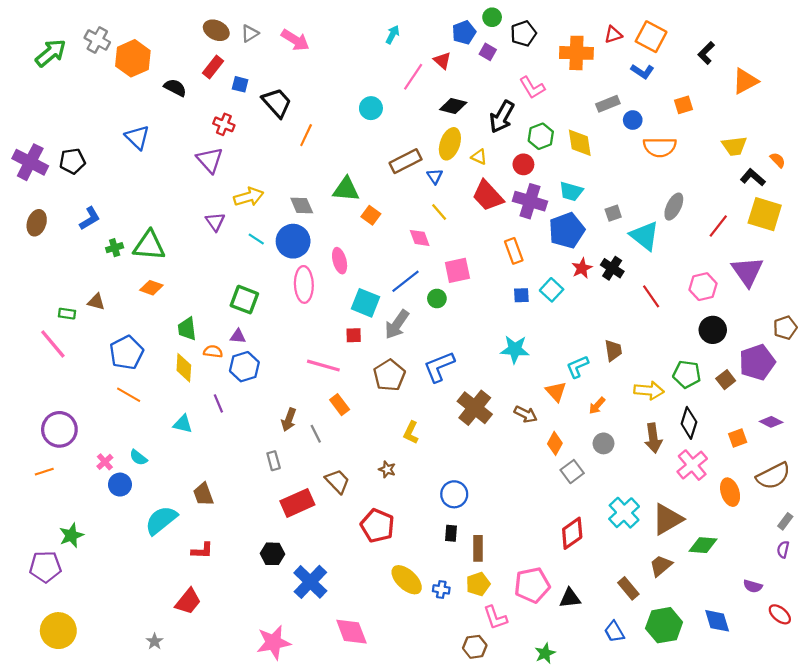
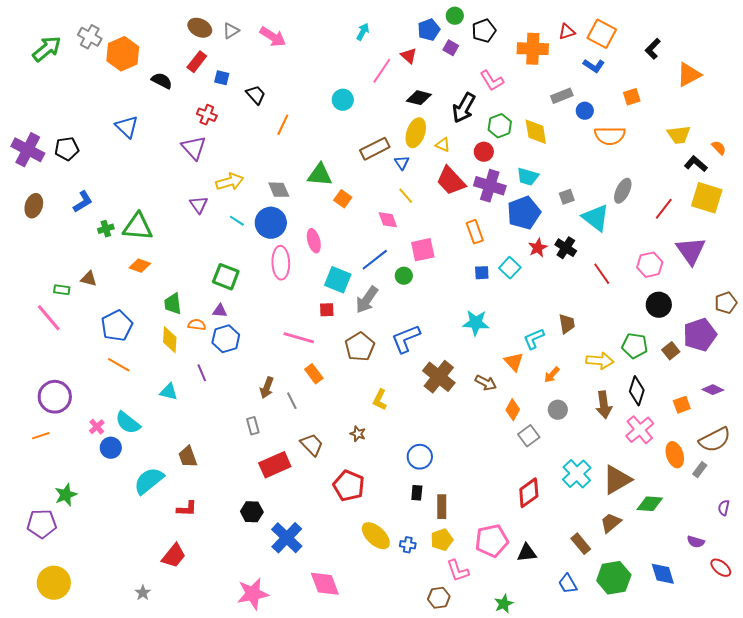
black trapezoid: (277, 103) -> (256, 95), size x0.7
cyan semicircle: (138, 458) -> (128, 423), size x1.5
gray rectangle: (785, 521) -> (700, 470), moved

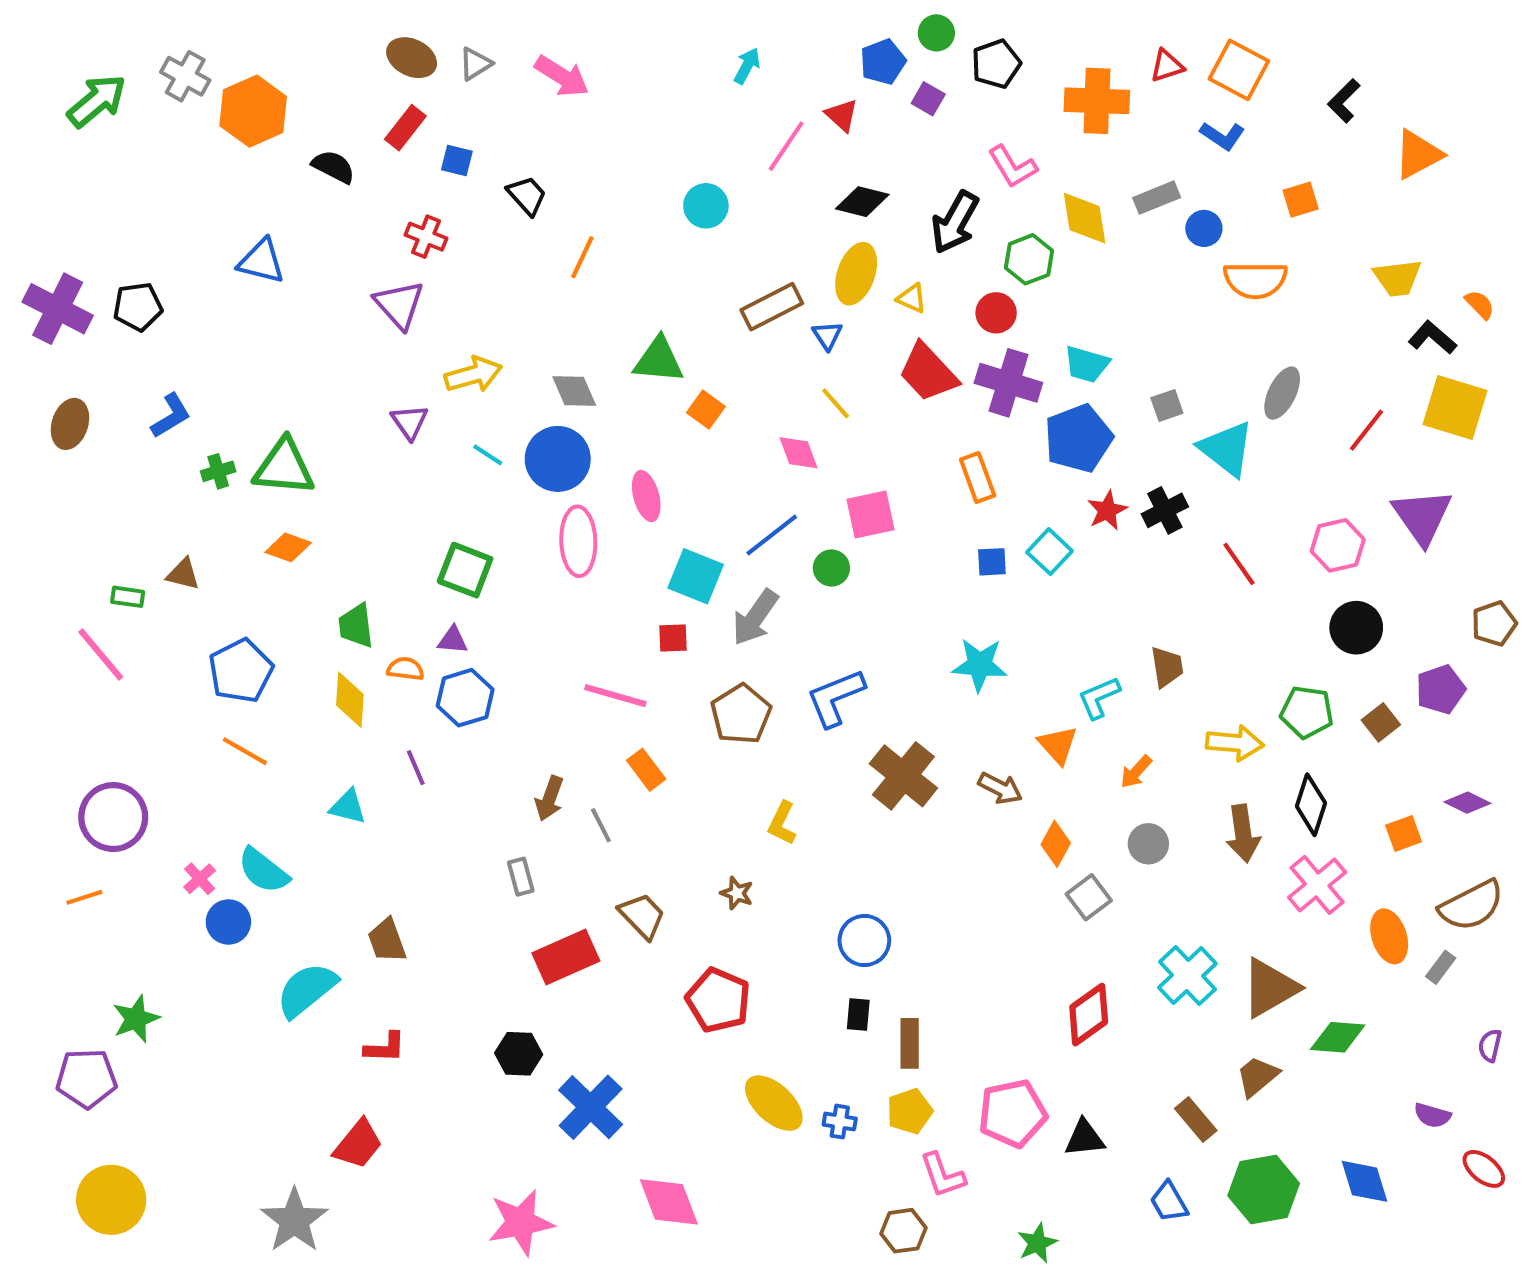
blue triangle: (127, 127) -> (261, 261), turned -30
yellow diamond: (536, 132) -> (1085, 218), moved
black cross: (566, 248) -> (1165, 510), turned 30
purple pentagon: (700, 335) -> (1441, 689), size x0.7
gray star: (143, 593) -> (294, 1220), size x2.0

